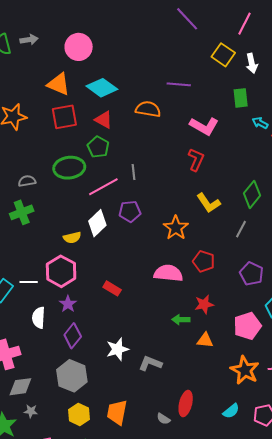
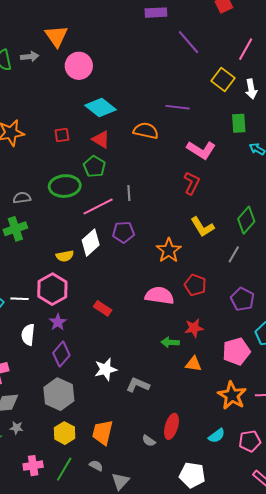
orange triangle: (59, 84) -> (56, 36), moved, turned 30
red square: (64, 117) -> (62, 135), size x0.6

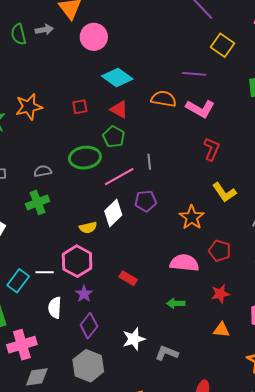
yellow square: (223, 80) -> (223, 45), moved
pink L-shape: (201, 150) -> (200, 109), moved
green arrow: (170, 342) -> (176, 303), moved

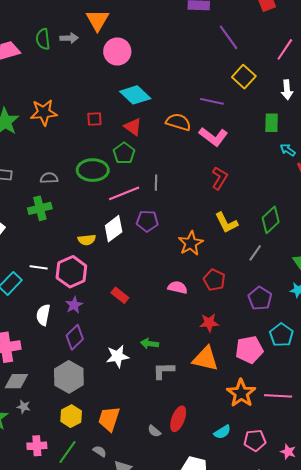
pink semicircle: (184, 263) -> (178, 287), size x0.7
white line: (45, 272) -> (39, 267), moved
green arrow: (176, 303) -> (149, 344), moved
orange triangle: (221, 330) -> (206, 359), size x1.6
gray L-shape: (167, 353) -> (164, 371), moved, turned -30

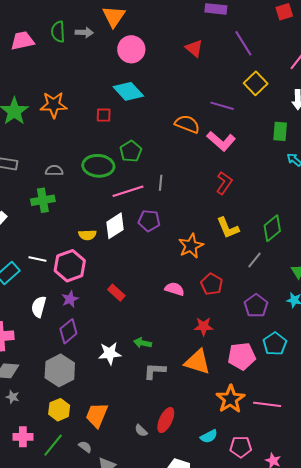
cyan diamond: (135, 95) -> (128, 91), moved
red triangle: (133, 127) -> (194, 48), moved

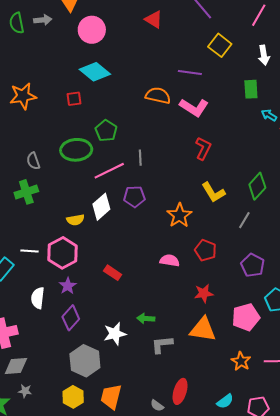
gray semicircle: (54, 171) -> (33, 161), turned -102
gray hexagon: (60, 370) -> (85, 361), moved
orange star: (230, 399) -> (241, 361), size x0.7

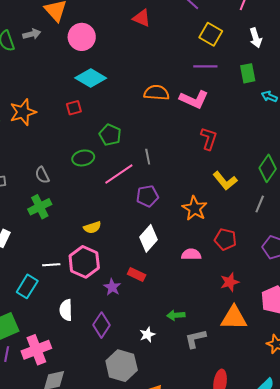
purple line: (190, 72) -> (205, 66), moved
green ellipse: (76, 150) -> (83, 158), size x0.7
white diamond: (101, 207) -> (148, 238), moved
purple star: (68, 286) -> (112, 287), moved
white star: (115, 334) -> (147, 335), size x0.7

